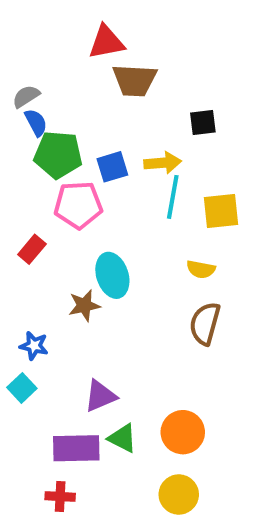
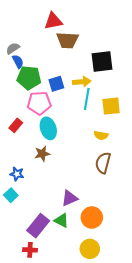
black square: (203, 123) -> (102, 61), size x1.6
cyan ellipse: (112, 275) -> (48, 128), moved
purple triangle: (100, 396) -> (70, 198), moved
purple rectangle: (76, 448) -> (38, 226), turned -50

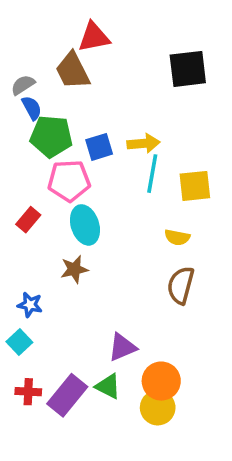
brown trapezoid: (68, 40) -> (73, 71), moved, turned 60
black square: (102, 61) -> (188, 69), moved
yellow circle: (90, 249) -> (158, 408), moved
red cross: (30, 250) -> (28, 392), moved

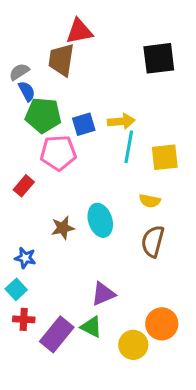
brown trapezoid: (73, 71) -> (61, 60), turned 36
cyan ellipse: (85, 225) -> (100, 220), moved
orange circle: (161, 381) -> (162, 324), moved
red cross: (28, 392) -> (24, 319), moved

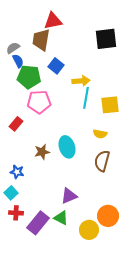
blue square: (84, 124) -> (56, 66), moved, turned -35

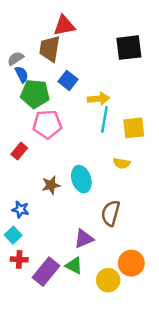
brown semicircle: (102, 161) -> (111, 213), moved

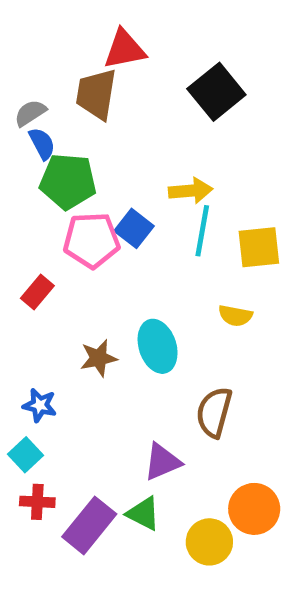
black square: (129, 48) -> (216, 92), moved, turned -32
blue square: (68, 80) -> (134, 228), moved

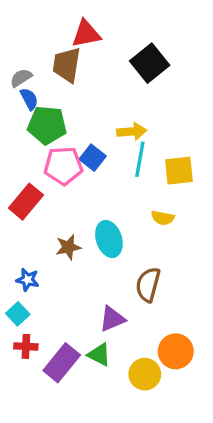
red rectangle: (37, 292) -> (26, 202), size x1.5

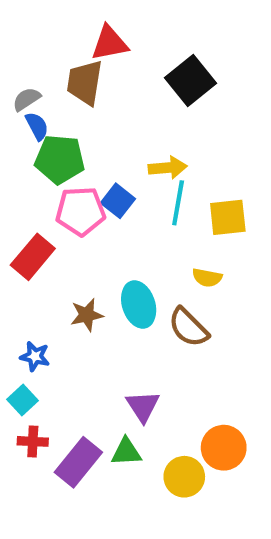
brown semicircle: (148, 285) -> (188, 327), moved, turned -60
purple triangle: (112, 319) -> (143, 406), turned -40
green triangle: (99, 355) -> (126, 452), turned -30

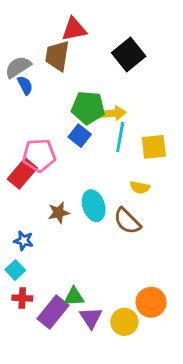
gray semicircle: (27, 99) -> (18, 67), size x1.4
green pentagon: (60, 159) -> (88, 108), moved
pink pentagon: (81, 211) -> (39, 155), moved
purple triangle: (143, 406) -> (91, 318), moved
green triangle: (126, 452) -> (74, 297), moved

